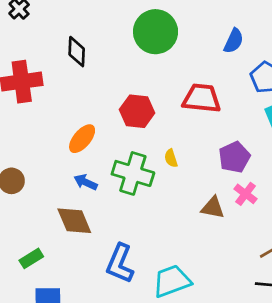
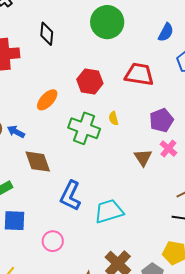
blue arrow: (85, 182) -> (16, 132), moved
brown triangle: (213, 208) -> (143, 158), turned 42

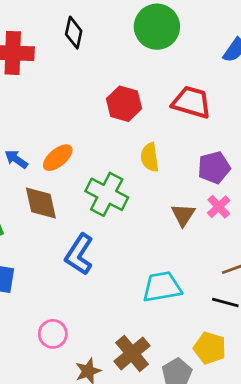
orange ellipse: (47, 100) -> (58, 158), moved
yellow semicircle: (114, 118) -> (150, 157), size x1.5
green cross: (84, 128) -> (107, 194), moved
cyan trapezoid: (109, 211) -> (162, 287), moved
pink circle: (53, 241) -> (53, 334), moved

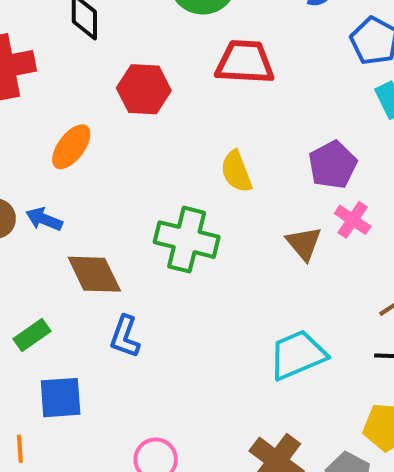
red trapezoid: (191, 102) -> (245, 62), moved
red hexagon: (124, 104) -> (144, 89), moved
orange ellipse: (58, 158) -> (71, 147), moved
blue L-shape: (79, 254) -> (125, 337), moved, size x0.7

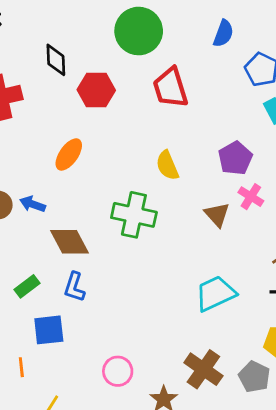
red trapezoid: (245, 62) -> (170, 88), turned -108
red hexagon: (144, 89) -> (96, 90), moved
orange ellipse: (71, 147) -> (69, 154), moved
blue L-shape: (125, 337) -> (74, 287), moved

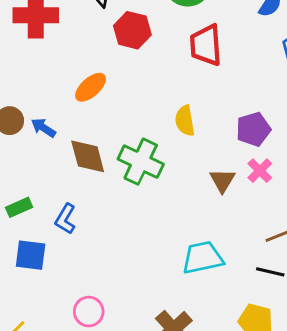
brown diamond: (70, 242) -> (88, 156), moved

